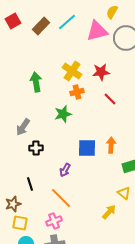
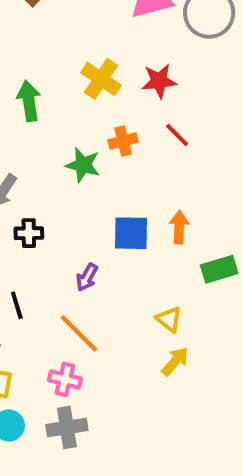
orange cross: (77, 92) -> (123, 141), moved
green star: (63, 114) -> (83, 165), turned 30
yellow triangle: (124, 193) -> (169, 319), moved
pink cross: (54, 221) -> (65, 379), turned 35

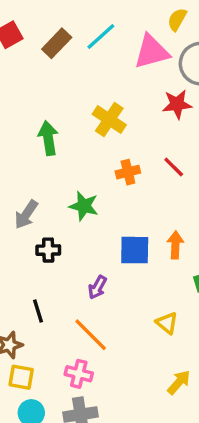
red star: (159, 81) -> (177, 104), moved
green star: (83, 165) -> (84, 206), moved
yellow arrow: (175, 361) -> (179, 382), moved

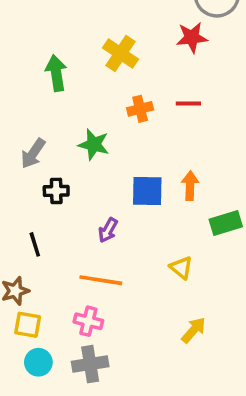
red line: (174, 167) -> (188, 103), turned -45
black line: (38, 311) -> (35, 244), moved
orange line: (91, 335) -> (101, 280), turned -36

